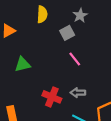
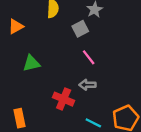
gray arrow: (78, 93) -> (87, 85), moved

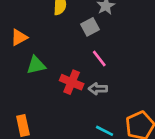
orange triangle: (16, 26) -> (19, 37), moved
red cross: (64, 99) -> (72, 82), moved

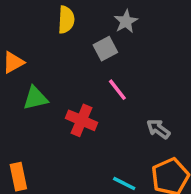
gray arrow: (98, 89) -> (158, 129), moved, turned 36

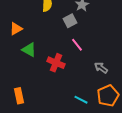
green triangle: (35, 98) -> (29, 50), turned 42

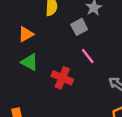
orange triangle: (16, 29) -> (26, 34), moved

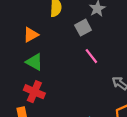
red cross: (62, 78) -> (34, 92), moved

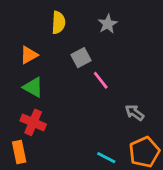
gray square: (83, 28) -> (81, 58), moved

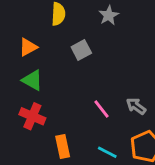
pink line: (101, 80) -> (102, 109), moved
orange rectangle: (19, 152) -> (63, 147), moved

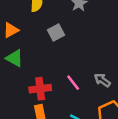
red cross: (32, 116) -> (40, 89), moved, turned -30

